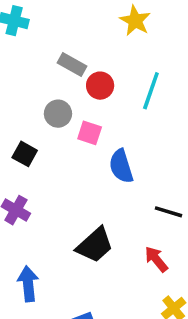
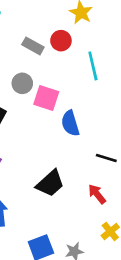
red circle: (100, 86) -> (61, 41), moved
cyan line: (151, 91) -> (93, 66), turned -32
pink square: (90, 133) -> (46, 98), size x1.4

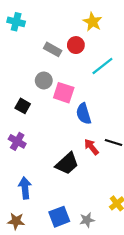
cyan line: (93, 66) -> (102, 66), turned 65
red arrow: (97, 194) -> (91, 147), moved

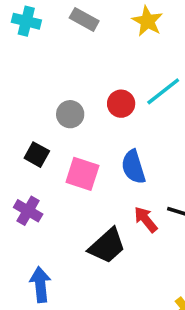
red circle: (76, 45) -> (121, 104), moved
gray rectangle: (53, 49) -> (84, 19), moved
pink square: (64, 93) -> (82, 174), moved

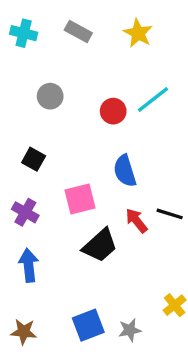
gray circle: (70, 114) -> (50, 96), moved
pink square: (82, 174) -> (80, 199), moved, turned -32
blue arrow: (40, 284) -> (29, 265), moved

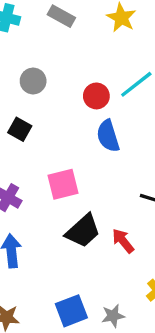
black square: (34, 159) -> (20, 129), moved
blue semicircle: (125, 171) -> (108, 136), moved
red arrow: (136, 221) -> (123, 241), moved

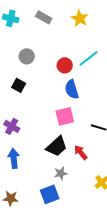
pink square: (63, 184) -> (65, 116), moved
gray star: (113, 316) -> (61, 173), moved

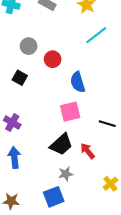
cyan line: (89, 58) -> (96, 35), moved
red circle: (65, 65) -> (53, 59), moved

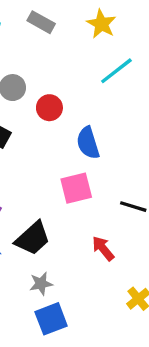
black trapezoid: (61, 144) -> (33, 238), moved
gray star: (66, 174) -> (41, 284), moved

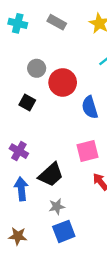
red circle: (49, 108) -> (63, 82), size x1.5
pink square: (76, 188) -> (87, 151), moved

